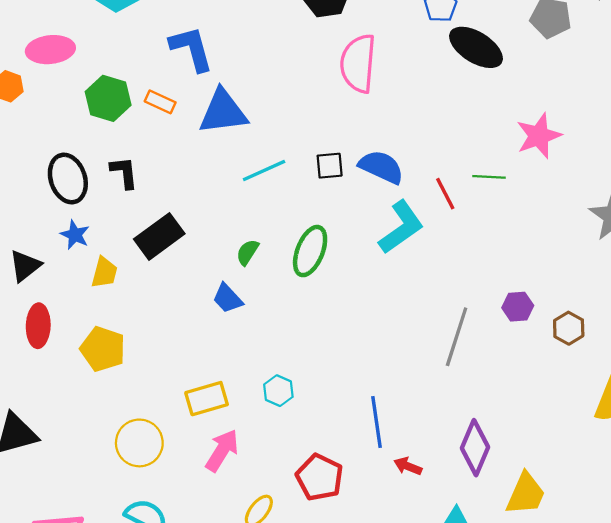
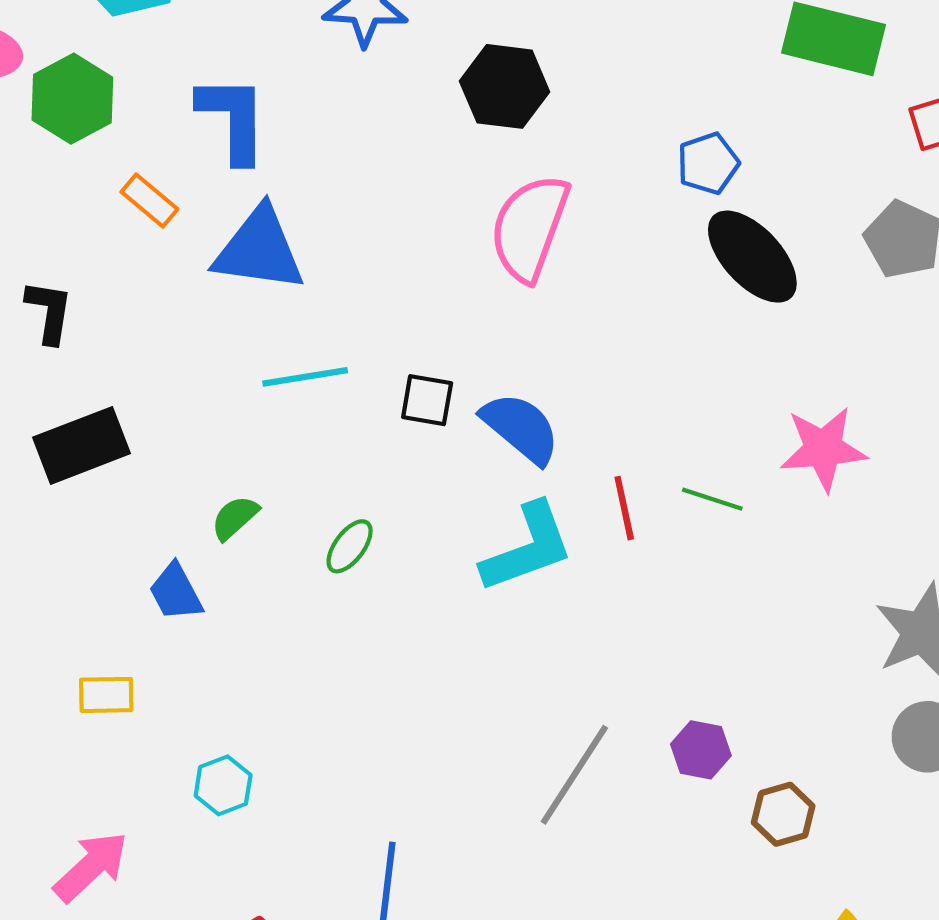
green hexagon: (108, 98) -> (72, 99), moved
green ellipse: (310, 251) -> (350, 546), size x0.6
yellow rectangle: (207, 399) -> (106, 695), moved, size x0.7

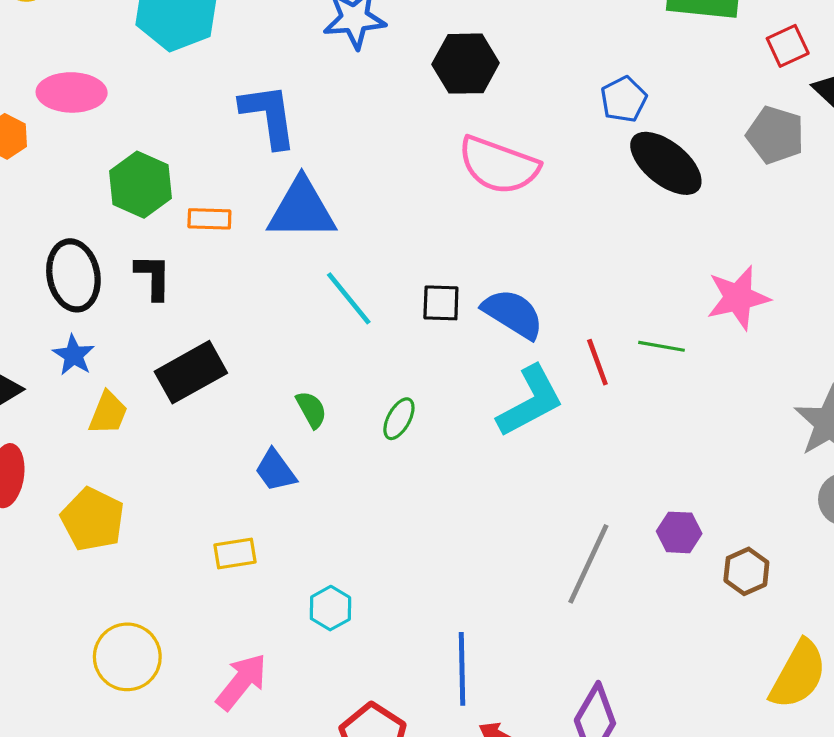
green hexagon: (72, 99) -> (141, 185), moved
orange rectangle: (149, 200) -> (209, 219), moved, turned -30
pink semicircle: (529, 228) -> (499, 165), turned -82
cyan line: (305, 377) -> (349, 298), turned 68
green semicircle: (235, 518) -> (311, 409), turned 111

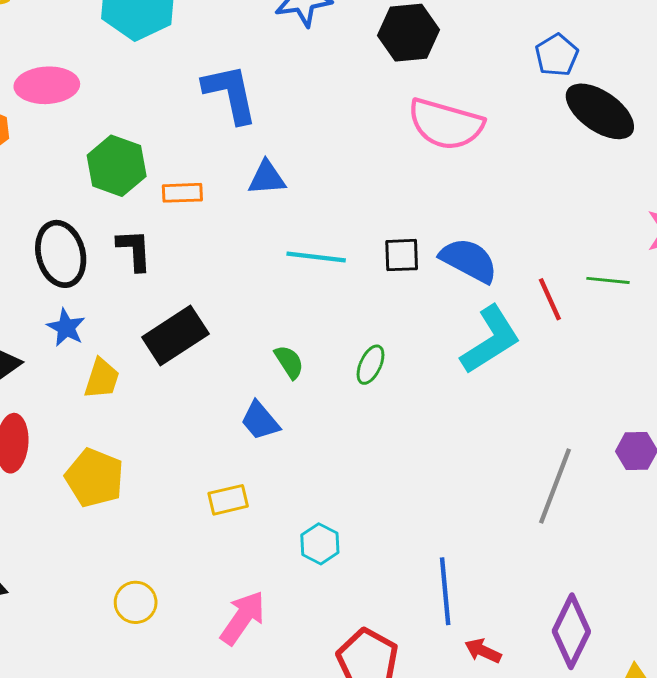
blue triangle: (302, 209) -> (267, 178), size x0.6
cyan line: (349, 298) -> (316, 257), turned -40
yellow circle: (127, 657) -> (136, 602), size x0.7

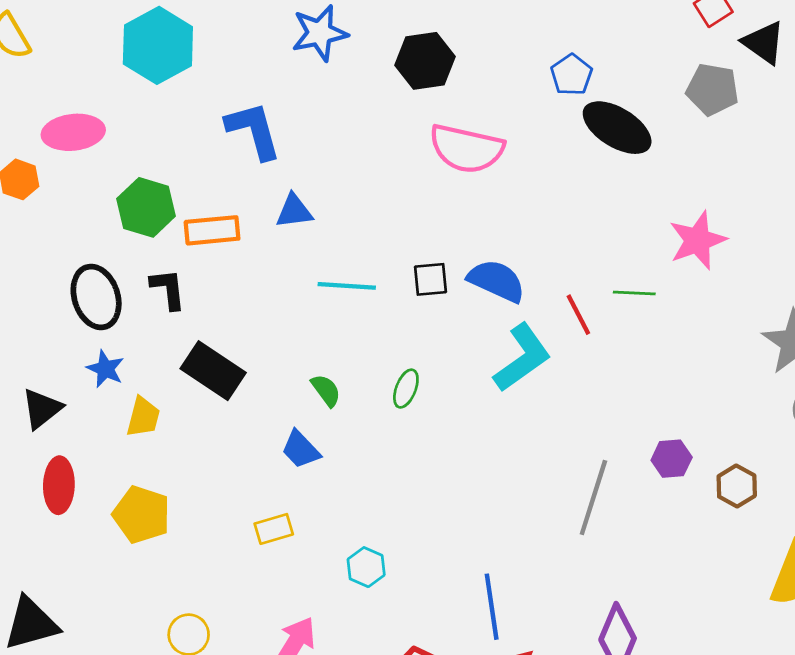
orange rectangle: (182, 193) -> (212, 230), size x1.4
black rectangle: (175, 335) -> (213, 371), turned 70

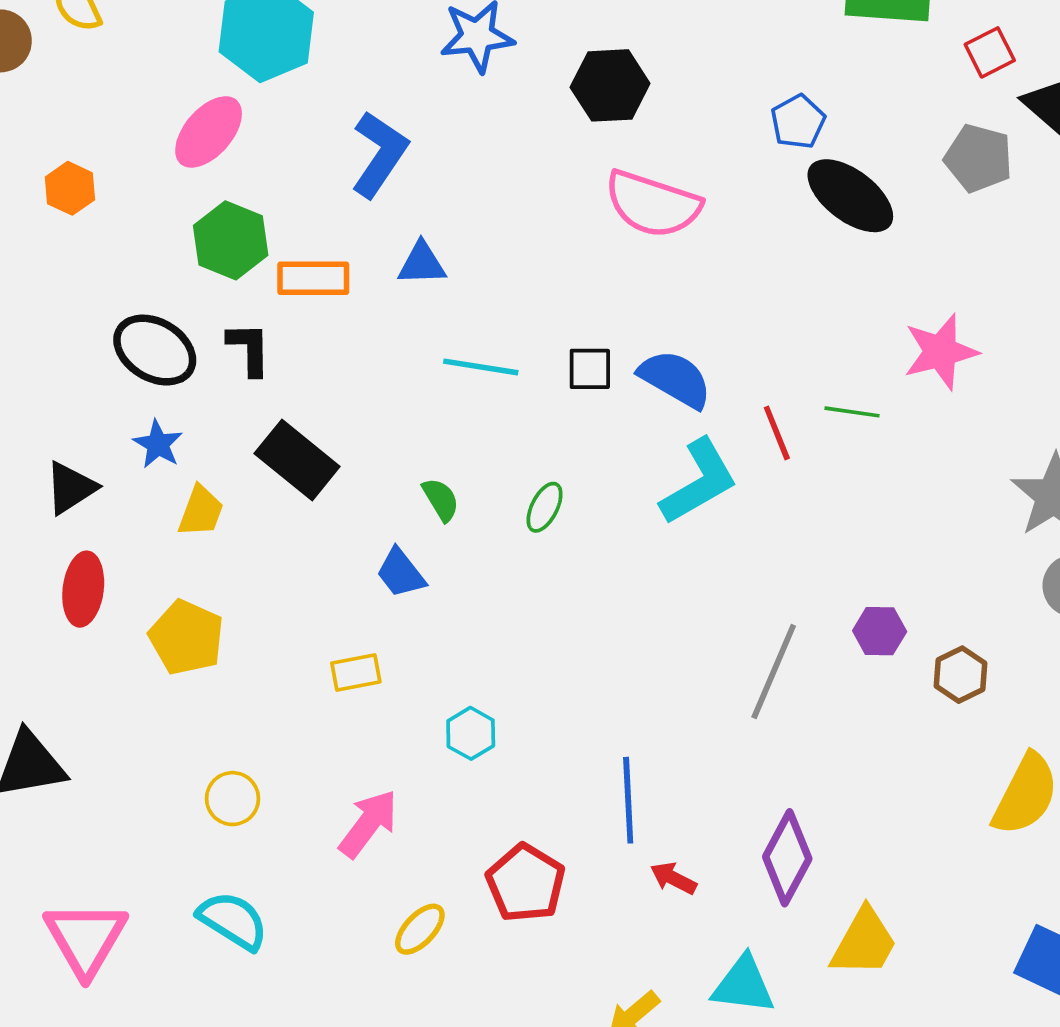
blue L-shape: (254, 130) -> (379, 154), turned 44
pink ellipse: (73, 132) -> (209, 132), moved, turned -48
black ellipse: (96, 297) -> (155, 350), turned -46

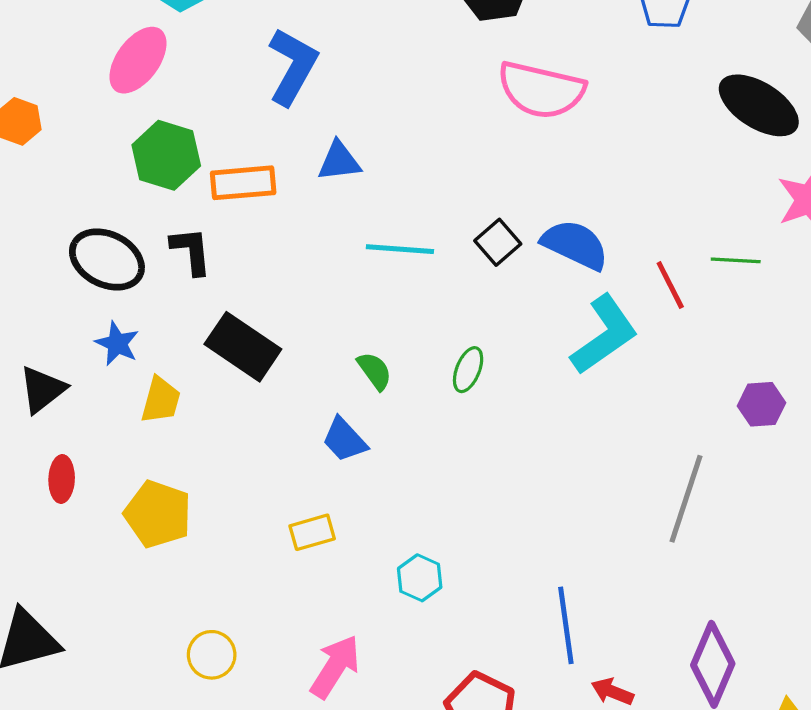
black ellipse: (850, 196) -> (759, 105), moved
black square: (590, 369) -> (498, 242), turned -36
red ellipse: (83, 589) -> (62, 479), size x0.7
purple hexagon: (880, 631) -> (762, 404), moved

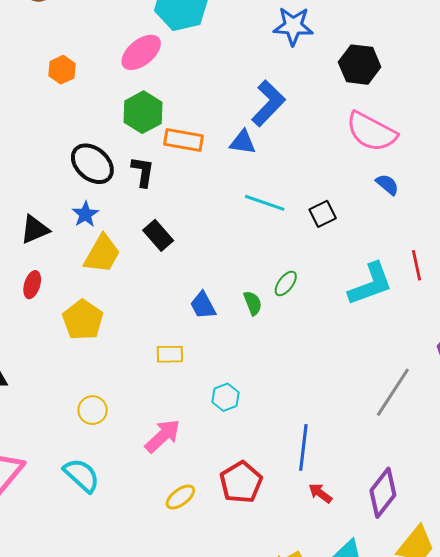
blue L-shape: (293, 66) -> (268, 103), moved
blue semicircle: (575, 245) -> (387, 184), moved, size x0.6
black rectangle: (243, 347) -> (158, 235), size x0.7
green semicircle: (375, 371) -> (253, 303), moved
yellow trapezoid: (161, 400) -> (102, 254), size x1.4

